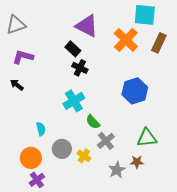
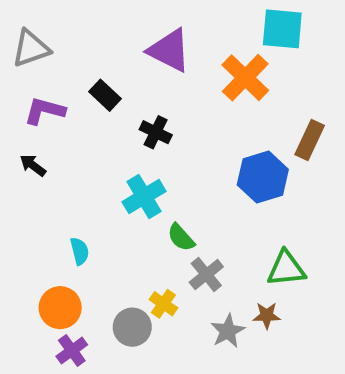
brown rectangle: (159, 43) -> (310, 140), moved
black rectangle: (73, 49) -> (105, 95), moved
gray circle: (62, 149) -> (132, 327), moved

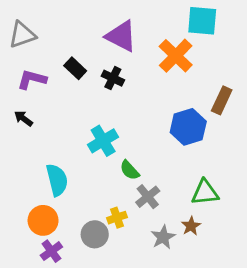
black cross: (156, 132) -> (113, 78), moved
cyan semicircle: (80, 251) -> (57, 180), size x1.6
yellow cross: (163, 304) -> (117, 218), turned 36
brown star: (267, 315) -> (191, 226), turned -30

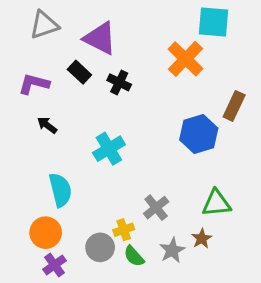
gray triangle: (22, 35) -> (44, 25), moved
purple triangle: (121, 36) -> (100, 38), moved
black arrow: (23, 118) -> (47, 125), moved
green semicircle: (130, 170) -> (134, 256), moved

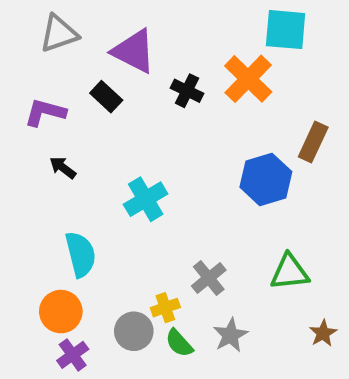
black cross: (119, 82) -> (187, 91), moved
brown star: (202, 239) -> (323, 333), moved

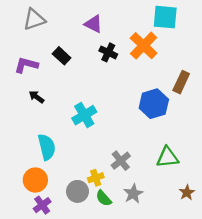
purple triangle: (134, 51) -> (93, 24), moved, size x0.7

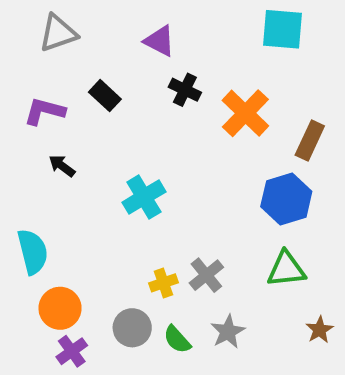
orange cross: (144, 46) -> (245, 113), moved
blue hexagon: (154, 104) -> (286, 199), moved
cyan semicircle: (47, 147) -> (33, 252), moved
yellow cross: (96, 178) -> (163, 283), moved

